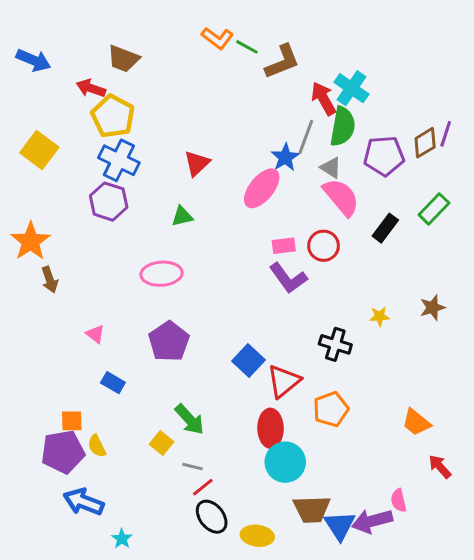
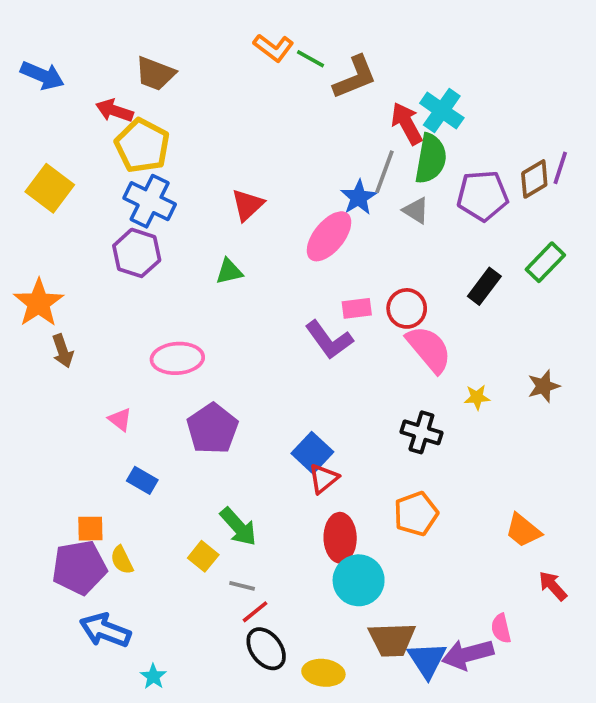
pink semicircle: (341, 197) -> (429, 349), moved
pink ellipse: (162, 274) -> (177, 358), moved
purple L-shape: (288, 278) -> (329, 340), moved
red triangle: (284, 381) -> (323, 479), moved, size x0.7

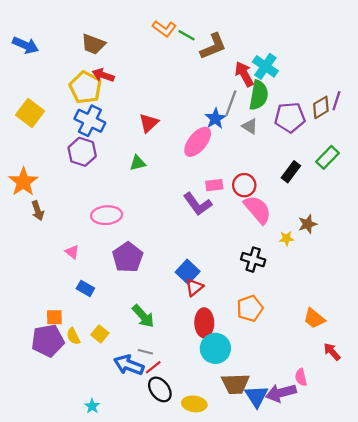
red arrow: (114, 111) -> (103, 75), moved
brown star: (544, 386) -> (308, 224), moved
yellow square: (203, 556) -> (100, 334), moved
blue arrow: (105, 630) -> (129, 365), moved

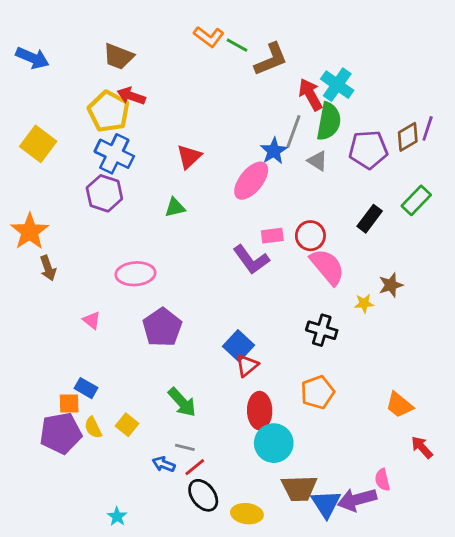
blue rectangle: (85, 288) -> (86, 388), moved
blue arrow: (129, 365) -> (164, 464), size x0.6

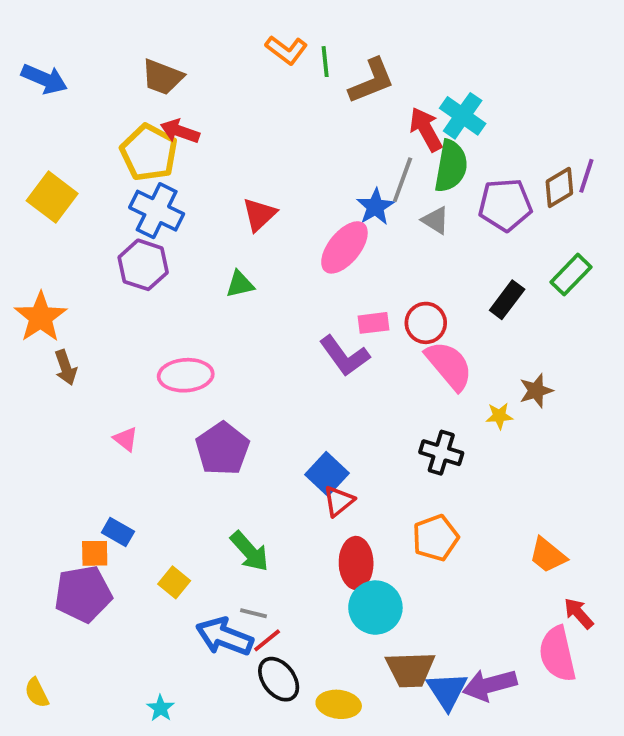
green line: (237, 45) -> (325, 62), turned 55
yellow semicircle: (93, 428) -> (37, 693), moved
blue arrow: (164, 464) -> (224, 637), size x1.8
pink semicircle: (382, 480) -> (557, 654), moved, size x1.8

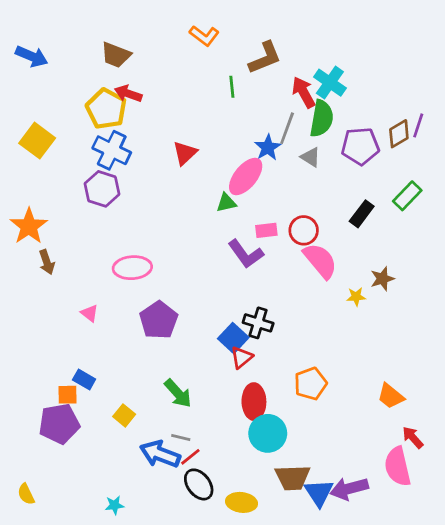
green line: (325, 62) -> (232, 87), moved
green triangle: (240, 284) -> (226, 203), moved
black cross: (441, 453) -> (258, 323), moved
cyan star: (161, 708) -> (114, 505), turned 30

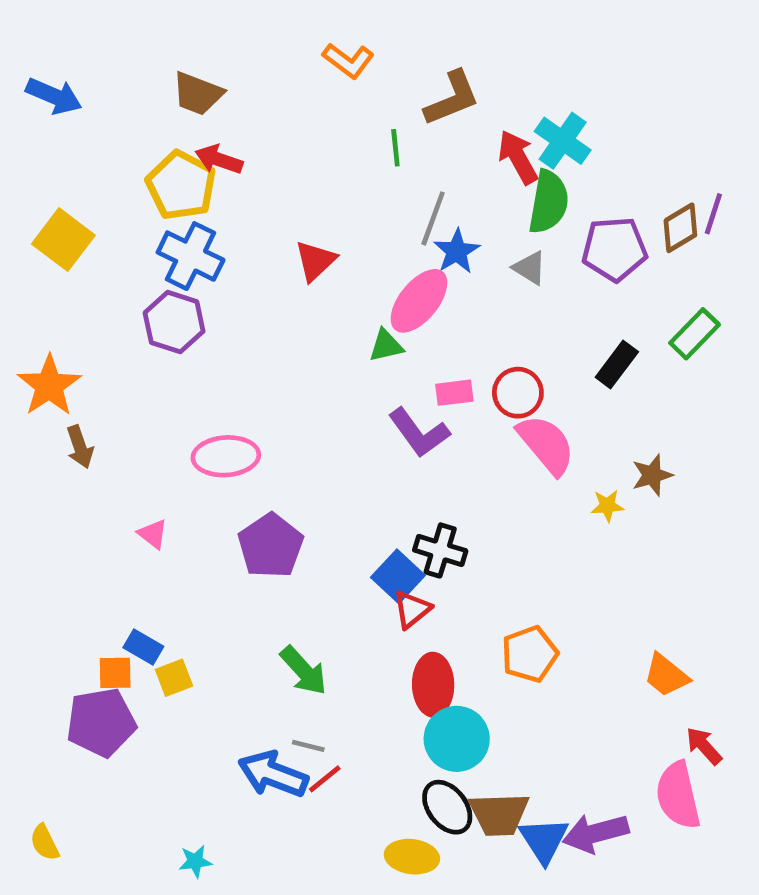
gray line: (287, 128) -> (433, 218), moved
yellow square: (124, 415) -> (174, 678), moved, turned 30
black ellipse: (199, 484) -> (447, 807), moved

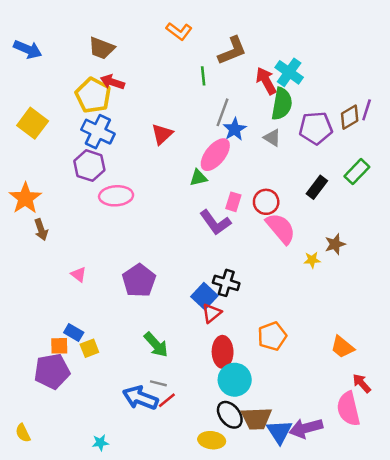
pink rectangle: (454, 393) -> (233, 202), turned -66
pink ellipse: (226, 456) -> (116, 196), moved

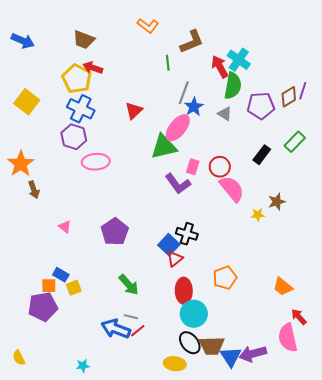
green triangle: (198, 178) -> (164, 147), size x1.8

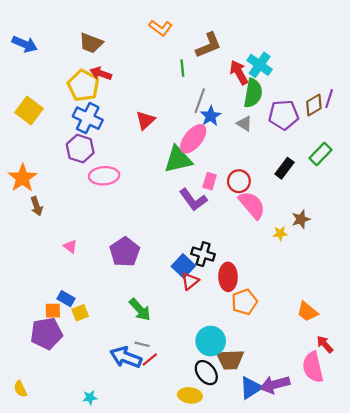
red ellipse: (184, 291) -> (228, 277), moved
brown trapezoid: (212, 346) -> (230, 360), moved
blue triangle: (231, 357) -> (251, 388), turned 30

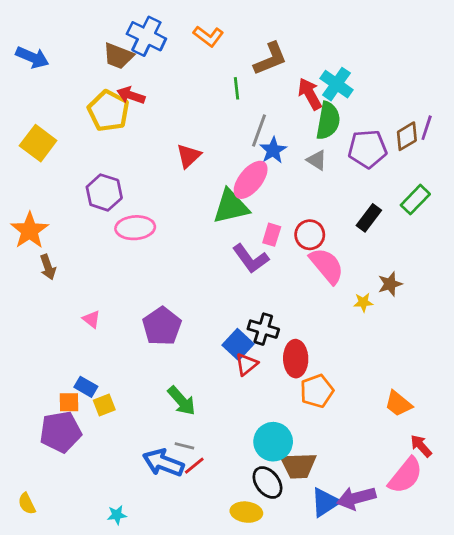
blue cross: (88, 118) -> (146, 36), moved
pink semicircle: (313, 367) -> (405, 475), turned -128

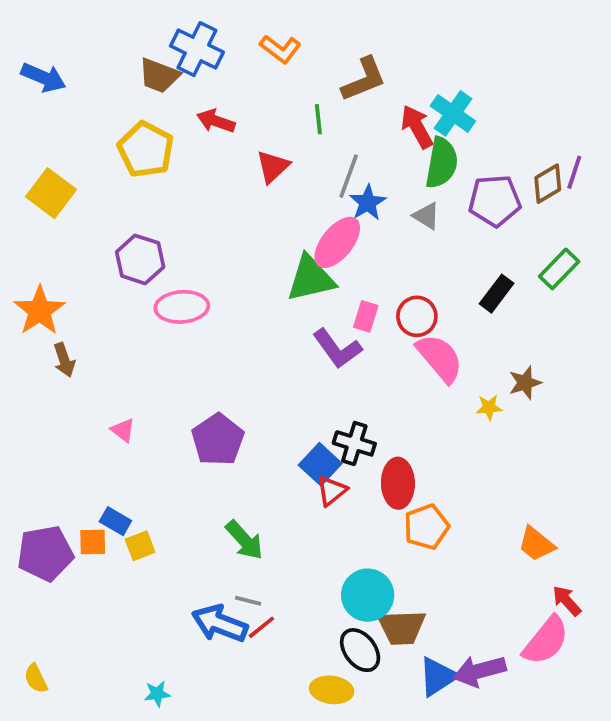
red arrow: (131, 95) -> (216, 121), moved
red triangle: (189, 156) -> (273, 167), moved
purple pentagon: (61, 432) -> (45, 553), moved

